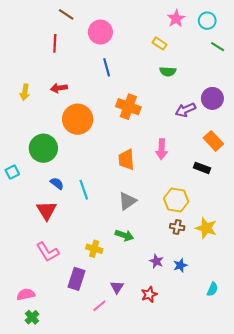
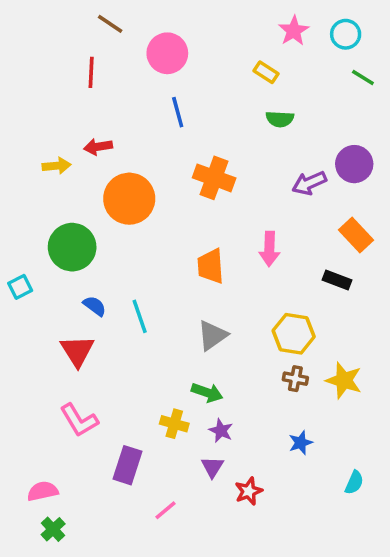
yellow arrow: (25, 92) -> (57, 166), moved, turned -105
yellow cross: (94, 249) -> (174, 424), moved
purple star: (156, 261) -> (221, 431), moved
purple triangle: (117, 287) -> (212, 467), moved

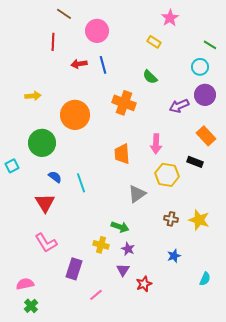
cyan circle: (346, 34) -> (200, 67), moved
green semicircle: (280, 119) -> (150, 77), moved, turned 42
red arrow: (98, 147) -> (79, 64), moved
yellow hexagon: (294, 334) -> (167, 175), moved
gray triangle: (212, 335) -> (137, 194), moved

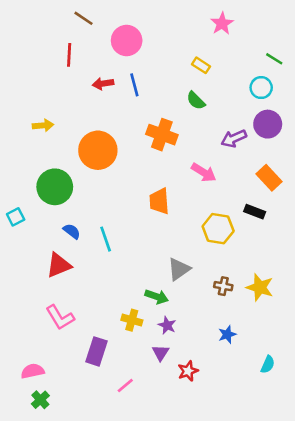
yellow rectangle: (154, 42) -> (201, 65), moved
pink arrow: (156, 144) -> (204, 172), moved, turned -60
gray triangle: (137, 194) -> (179, 269), moved
red triangle: (45, 203) -> (59, 265), turned 40

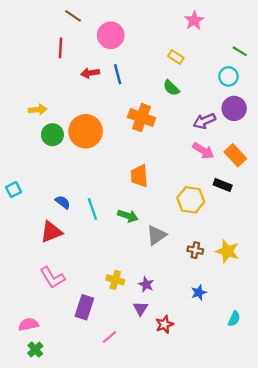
pink arrow: (204, 172) -> (203, 151), moved
green circle: (55, 187) -> (52, 135), moved, size x0.7
green arrow: (157, 297) -> (128, 216), moved

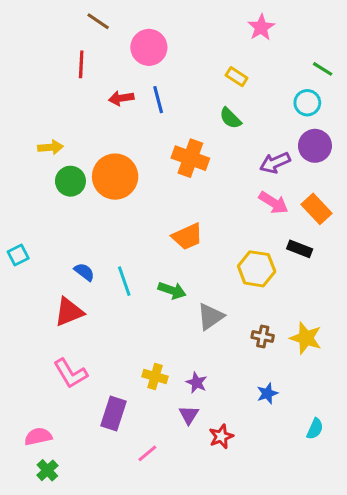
orange trapezoid: (139, 176) -> (187, 237), turned -110

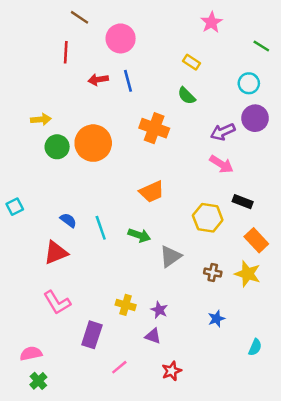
green line: (323, 69) -> (261, 46), moved
orange rectangle: (317, 209) -> (256, 240), moved
purple triangle: (189, 415) -> (153, 336), turned -42
red star: (221, 436) -> (172, 371), moved

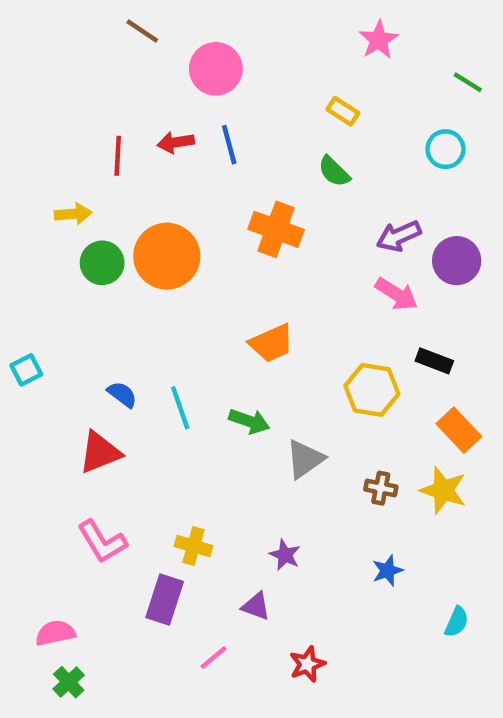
red line: (66, 52) -> (118, 156), moved
purple circle: (255, 118) -> (457, 261), moved
yellow cross: (126, 305) -> (194, 546), moved
purple triangle: (153, 336) -> (256, 606), moved

